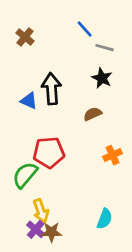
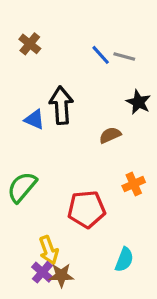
blue line: (85, 29) -> (101, 55), moved
black star: (102, 78) -> (138, 102), moved
red pentagon: (49, 152) -> (86, 209), moved
green semicircle: (25, 175) -> (22, 187), moved

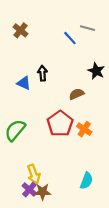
gray line: (124, 56) -> (87, 28), moved
black arrow: (61, 105) -> (42, 73), size x0.6
orange cross: (134, 184) -> (84, 129), moved, turned -32
red pentagon: (86, 209) -> (60, 124), moved, turned -30

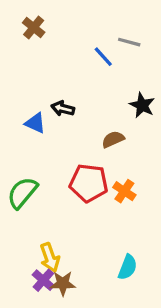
brown cross: (21, 30) -> (34, 28), moved
black arrow: (42, 73) -> (63, 109), turned -72
red pentagon: (60, 124) -> (89, 183), turned -30

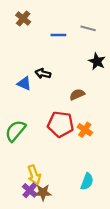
blue line: (103, 57) -> (58, 35), moved, turned -48
black star: (142, 105) -> (97, 61), moved

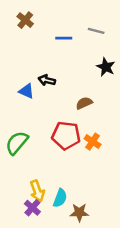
cyan semicircle: (87, 181) -> (60, 198), moved
brown star: (43, 193) -> (79, 213), moved

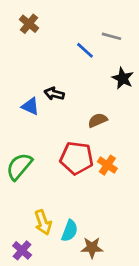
blue line: (64, 38) -> (85, 50), moved, turned 42
purple cross: (32, 208) -> (22, 250), moved

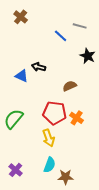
yellow arrow: (43, 222) -> (49, 138), moved
purple cross: (22, 250) -> (16, 170), moved

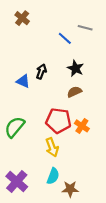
black star: (88, 56) -> (75, 68), moved
black arrow: (39, 67) -> (41, 72), turned 96
purple cross: (16, 170) -> (17, 181), size x1.5

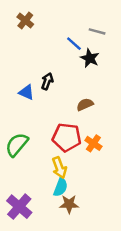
black star: (75, 68) -> (90, 58), moved
cyan semicircle: (53, 176) -> (61, 187), moved
brown star: (70, 189) -> (69, 204), moved

